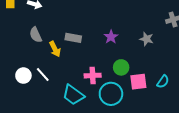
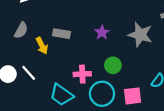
gray semicircle: (36, 35) -> (21, 30), turned -126
gray star: (147, 39) -> (140, 35), size x1.6
pink square: (138, 82) -> (133, 96), moved

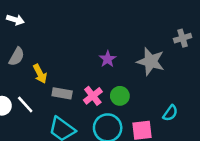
gray rectangle: (62, 34) -> (62, 93), moved
pink cross: (82, 74) -> (93, 96), moved, turned -35

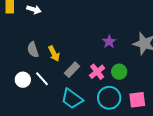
gray semicircle: (17, 57) -> (33, 50), moved, turned 133
gray rectangle: (62, 93) -> (72, 70), turned -56

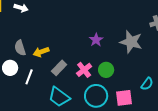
yellow arrow: (54, 54) -> (41, 52), turned 98
white line: (42, 79) -> (29, 77), turned 63
white circle: (23, 80) -> (10, 68), moved

